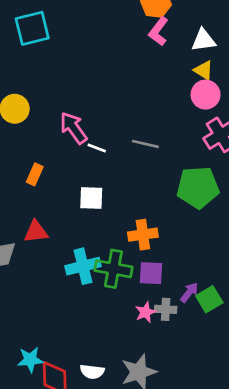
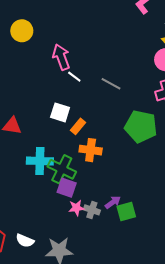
orange rectangle: (35, 174) -> (78, 126), moved
purple square: (151, 273) -> (67, 188), moved

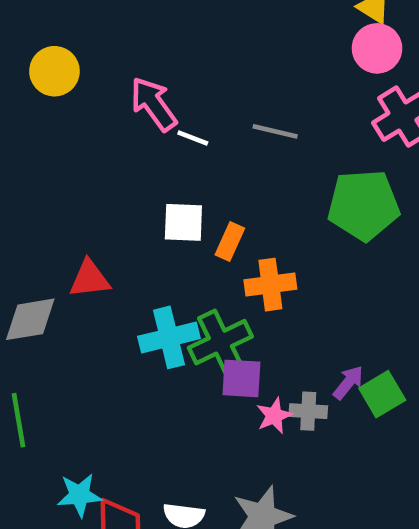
green cross: (62, 169) -> (220, 342), turned -36

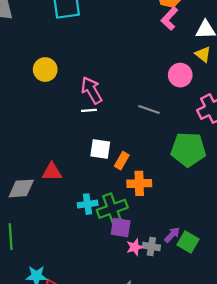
pink circle: (377, 48) -> (180, 75), moved
white line: (193, 138) -> (89, 110), moved, turned -32
cyan cross: (169, 337) -> (88, 204), size x0.7
green square: (382, 394) -> (188, 242), turned -35

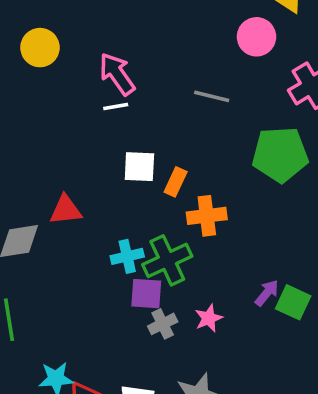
purple square: (121, 227) -> (146, 294), moved
gray cross: (151, 247) -> (163, 324), moved, turned -30

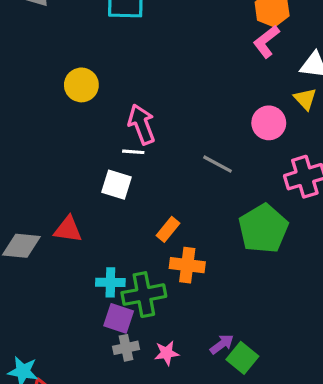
green pentagon: (280, 154) -> (263, 229), turned 30
white square: (139, 167) -> (116, 185), moved

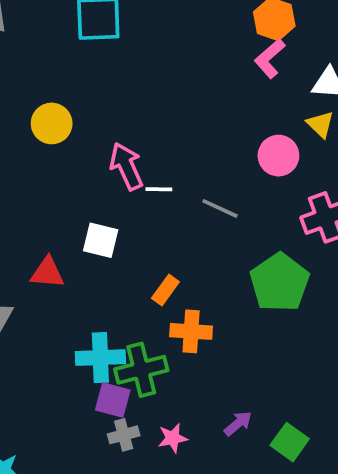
white line: (133, 152) -> (159, 189), moved
red triangle: (68, 229) -> (47, 273), moved
cyan cross: (110, 282) -> (100, 358), size x1.4
green square: (242, 358) -> (290, 442), moved

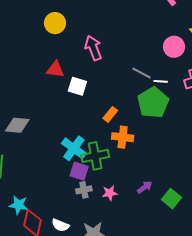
white line: (159, 189) -> (161, 81), moved
red triangle: (47, 273) -> (55, 69), moved
green pentagon: (279, 282) -> (153, 103), moved
cyan cross: (100, 358) -> (74, 148), turned 35

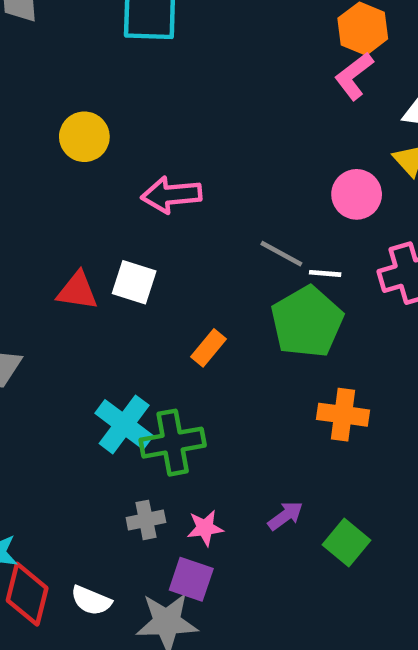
pink arrow: (93, 48) -> (171, 195), turned -75
red triangle: (55, 69) -> (77, 291), moved
orange cross: (123, 137) -> (343, 415), moved
purple square: (79, 171) -> (191, 579), moved

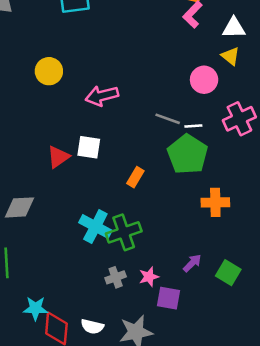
red triangle: (77, 291) -> (58, 157), turned -35
purple square: (191, 579) -> (169, 298), moved

